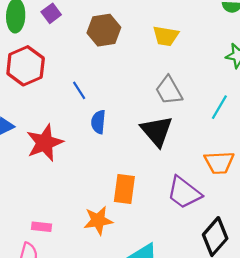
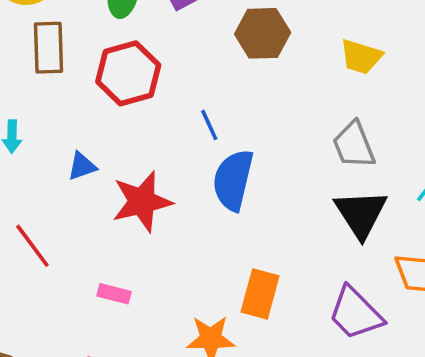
blue semicircle: (98, 122) -> (233, 180), size x1.6
black triangle: (157, 131) -> (361, 214), moved
pink rectangle: (42, 227) -> (114, 294), moved

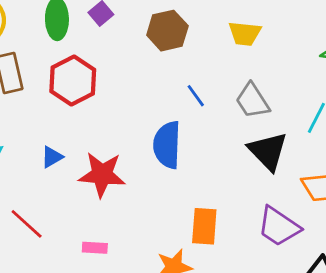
blue line: (209, 125) -> (196, 96), moved
red star: (142, 202) -> (102, 175), turned 30

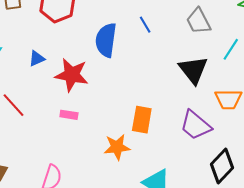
gray trapezoid: (252, 101) -> (198, 21), moved
blue semicircle: (167, 145) -> (106, 40), moved
pink rectangle: (95, 248) -> (69, 115), moved

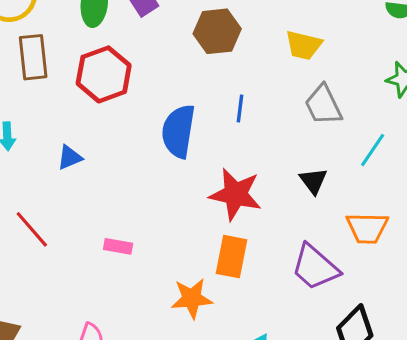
blue line: (145, 25) -> (240, 109), turned 36
black triangle: (193, 70) -> (313, 181), size x0.6
red star: (72, 75) -> (235, 194), moved

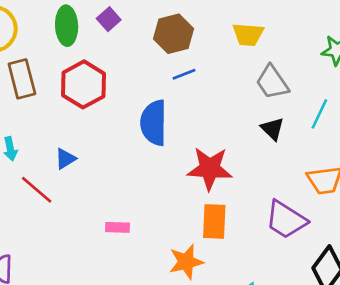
blue line: (240, 109) -> (184, 74), moved, turned 70
black triangle: (313, 181) -> (272, 129), moved
red line: (32, 229) -> (37, 190), moved

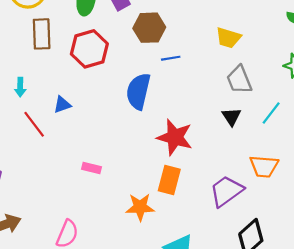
brown hexagon: (173, 34) -> (149, 28), moved
purple trapezoid: (286, 220) -> (226, 191), turned 99

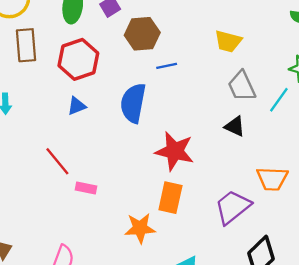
blue triangle: (62, 105) -> (77, 106), moved
cyan line: (271, 113) -> (279, 100), moved
black triangle: (231, 117) -> (235, 126), turned -30
red line: (34, 124) -> (57, 161), moved

